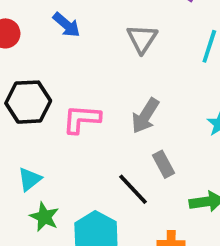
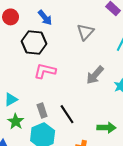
black hexagon: (28, 102) -> (34, 42), moved
gray arrow: (145, 116) -> (95, 75), moved
gray rectangle: (164, 164) -> (42, 111), moved

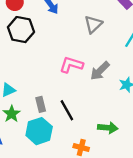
black hexagon: (34, 42) -> (21, 30), moved
pink L-shape: (45, 71) -> (71, 65), moved

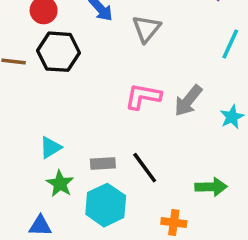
gray triangle: (93, 24) -> (146, 29), moved
gray rectangle: (41, 104) -> (103, 163), turned -72

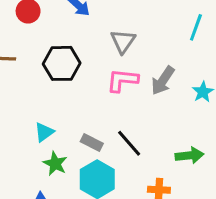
gray triangle: (146, 29) -> (123, 41), moved
black hexagon: (58, 52) -> (62, 63), moved
gray rectangle: (103, 163) -> (92, 143), turned 35

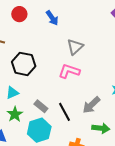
black hexagon: (62, 63) -> (24, 64), moved
gray arrow: (163, 81) -> (91, 105), moved

